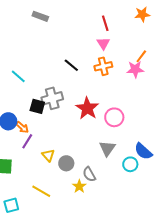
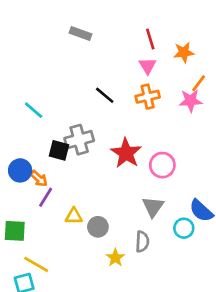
orange star: (142, 14) -> (184, 52), moved
gray rectangle: (40, 16) -> (80, 34), moved
yellow triangle: (48, 155) -> (74, 216), turned -48
gray semicircle: (89, 174) -> (142, 242), moved, turned -147
yellow line: (41, 191) -> (36, 264), moved

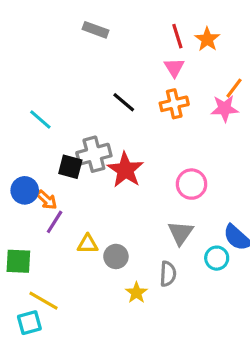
orange star: (184, 52) -> (207, 39), moved, turned -30
red star: (126, 153) -> (125, 170), moved

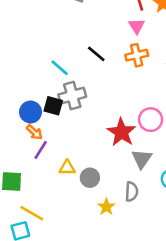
cyan line: (40, 120) -> (60, 68), moved
red star: (125, 170) -> (121, 132), moved
blue circle: (25, 190) -> (31, 112), moved

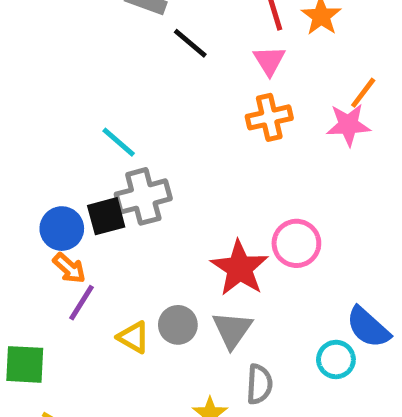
black line: (96, 54) -> (190, 43), moved
black square: (53, 106) -> (106, 216), turned -30
gray triangle: (142, 159) -> (232, 330), moved
yellow triangle: (67, 168) -> (133, 337), turned 30
gray circle: (90, 178) -> (178, 325), moved

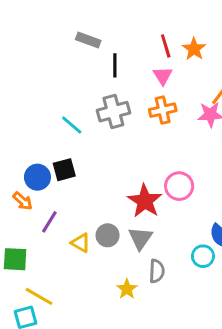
black line: (190, 43) -> (115, 65), turned 50
gray cross: (143, 196) -> (113, 112), moved
orange arrow: (69, 268) -> (23, 201), moved

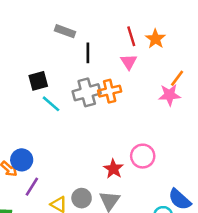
orange cross: (163, 110) -> (110, 91), moved
black square: (64, 170) -> (38, 81), moved
blue circle: (37, 177) -> (22, 160), moved
red star: (145, 201) -> (113, 169), size x0.7

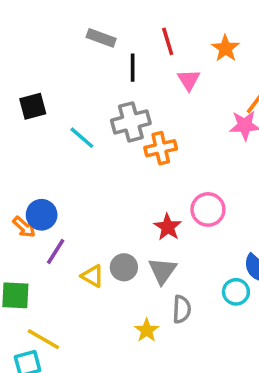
red line: (131, 36) -> (168, 41), moved
black square: (38, 81) -> (33, 106), moved
orange cross: (110, 91) -> (161, 148), moved

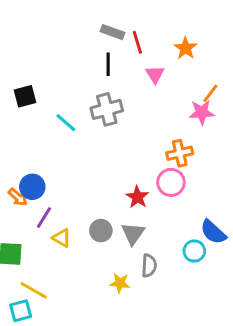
gray rectangle: (101, 38) -> (113, 32), moved
orange cross: (161, 148) -> (180, 153), moved
yellow triangle: (92, 276) -> (61, 238), moved
yellow star: (147, 330) -> (120, 283), turned -30

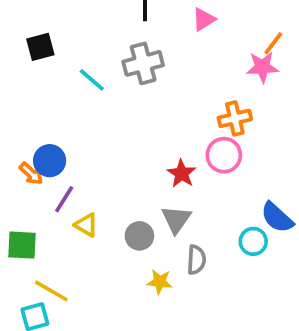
pink triangle: (155, 74) -> (204, 19), turned 30
gray circle: (101, 231) -> (139, 236), moved

